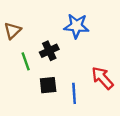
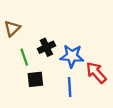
blue star: (76, 26) -> (72, 56), moved
black square: (48, 85) -> (35, 79), moved

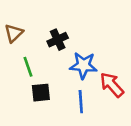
black cross: (46, 47) -> (58, 40), moved

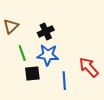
blue star: (83, 65) -> (48, 55), moved

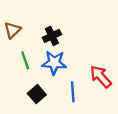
black square: (32, 73) -> (37, 94), moved, turned -35

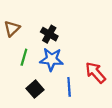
black cross: (52, 36) -> (49, 34), turned -35
green line: (25, 60) -> (24, 57), turned 35

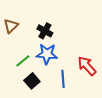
green line: (24, 57) -> (23, 61), moved, turned 35

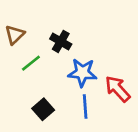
blue star: (47, 54) -> (82, 73), moved
green line: (23, 61) -> (31, 63), moved

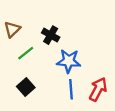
red arrow: (118, 89) -> (98, 89), moved, turned 70
black square: (43, 109) -> (26, 87), moved

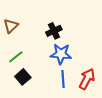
black cross: (51, 35) -> (54, 31), moved, turned 35
green line: (26, 53) -> (16, 57), moved

